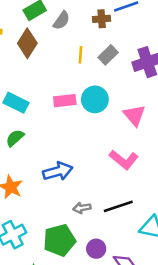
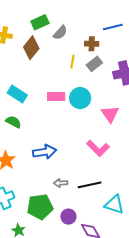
brown cross: (102, 19) -> (92, 44), moved
green semicircle: (15, 138) -> (13, 122), turned 63

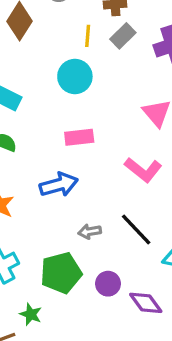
pink rectangle: (56, 97) -> (79, 137), moved
cyan circle: (80, 98) -> (75, 76), moved
black line: (90, 185) -> (136, 229), turned 65

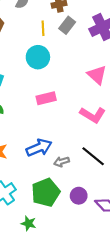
blue arrow: (59, 185) -> (39, 148), moved

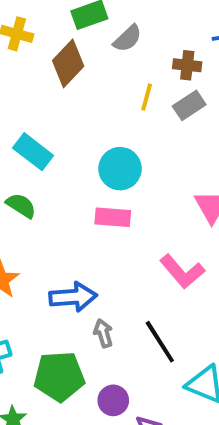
cyan circle: (38, 57) -> (120, 169), moved
gray arrow: (62, 162) -> (103, 333), turned 72

